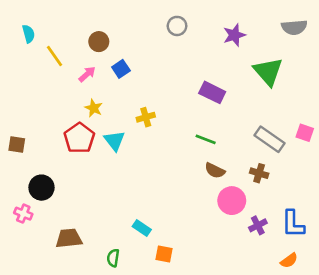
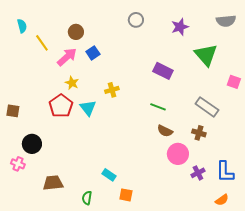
pink arrow: (87, 74) -> (67, 57), size x1.5
pink square: (305, 133) -> (234, 82), moved

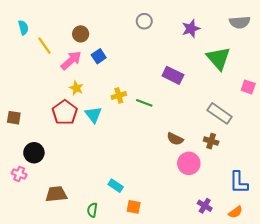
green line: (158, 107) -> (144, 103), moved
purple cross: (198, 173) -> (205, 206), moved, turned -32

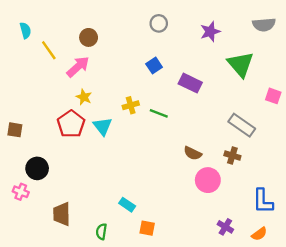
blue square: (99, 56) -> (154, 65), moved
brown trapezoid: (56, 194) -> (62, 214), turned -85

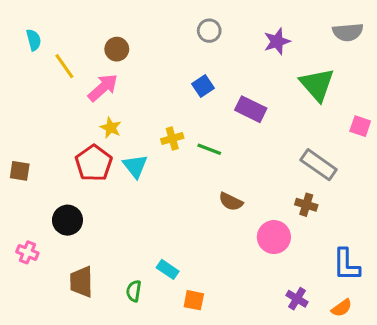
brown semicircle: (193, 153) -> (231, 202), moved
black circle: (37, 168) -> (67, 220), moved
green semicircle: (101, 232) -> (134, 291), moved

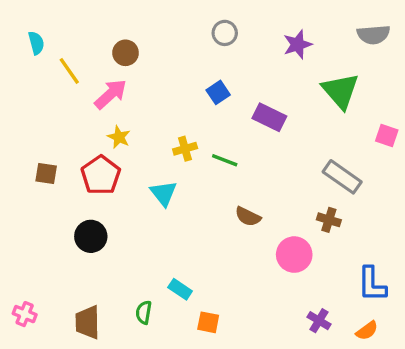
cyan triangle: (135, 166) -> (164, 193), moved
brown square: (20, 171) -> (46, 174), moved
black circle: (67, 220) -> (91, 236), moved
pink cross: (27, 252) -> (25, 314), moved
brown trapezoid: (81, 282) -> (87, 322), moved

